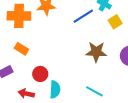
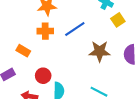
orange cross: (19, 16) -> (45, 31), moved, size x0.7
blue line: (83, 16) -> (75, 29), moved

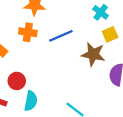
brown star: (100, 51) -> (93, 54), moved

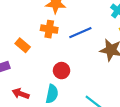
red circle: (17, 81) -> (62, 71), moved

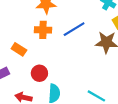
red circle: (62, 71) -> (39, 73), moved

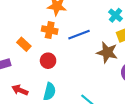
red circle: (39, 73) -> (48, 61), moved

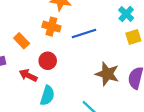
brown star: (107, 52) -> (107, 74), moved
red arrow: (20, 90) -> (28, 75), moved

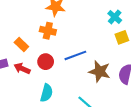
blue line: (84, 33) -> (75, 55), moved
red arrow: (28, 75) -> (22, 68), moved

